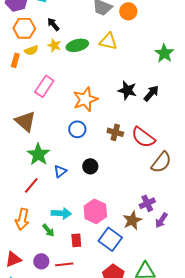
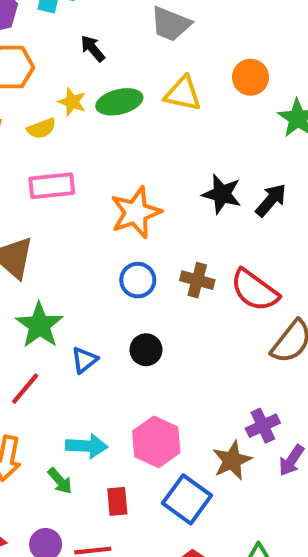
orange circle: (128, 11) -> (250, 77), moved
black arrow: (53, 24) -> (93, 49), moved
yellow semicircle: (31, 50) -> (41, 128), moved
pink rectangle: (44, 86) -> (52, 186), turned 50
blue circle: (77, 129) -> (138, 280), moved

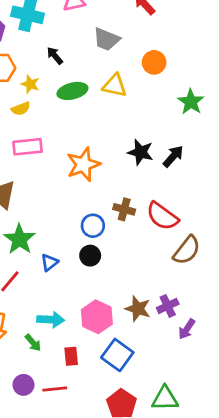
orange circle: (250, 77) -> (154, 62), moved
yellow star: (72, 102) -> (30, 84), moved
blue circle: (138, 280) -> (93, 226), moved
brown star: (232, 460) -> (138, 309), moved, turned -30

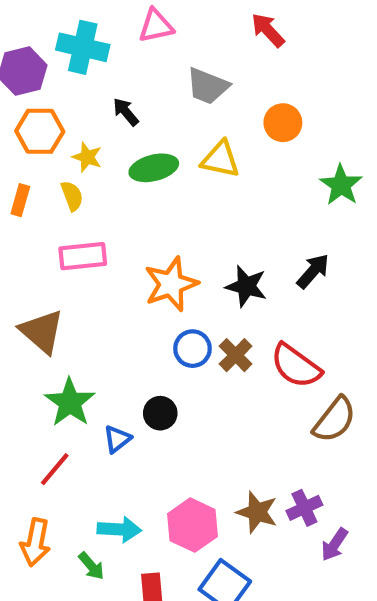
yellow semicircle: (21, 109) -> (72, 196), turned -90
black star: (140, 152) -> (246, 286), moved
brown cross: (124, 209) -> (236, 355), turned 30
blue circle: (93, 226) -> (193, 349), moved
black circle: (90, 256) -> (160, 413), moved

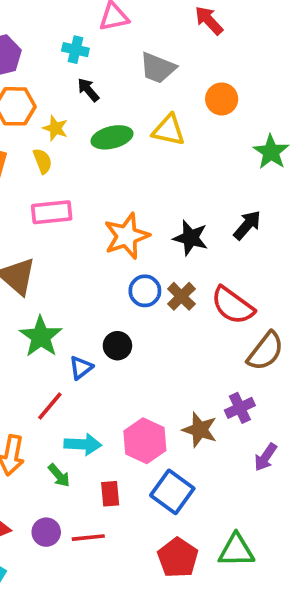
cyan cross: (83, 47) -> (75, 50), moved, size x0.6
red line: (55, 469) -> (50, 406), moved
purple cross: (304, 508) -> (240, 408), moved

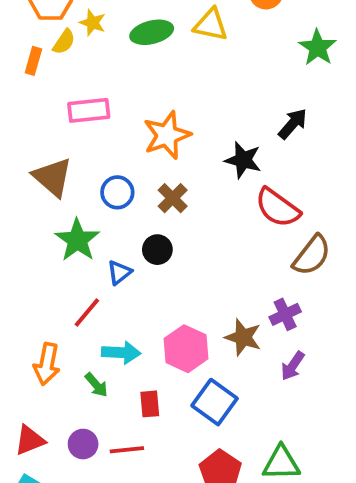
yellow semicircle: (43, 161) -> (64, 42), moved, turned 55
black star: (191, 238) -> (243, 160), moved
blue circle: (145, 291) -> (117, 192), moved
brown cross: (181, 296) -> (173, 198), moved
purple arrow: (266, 457) -> (293, 366), moved

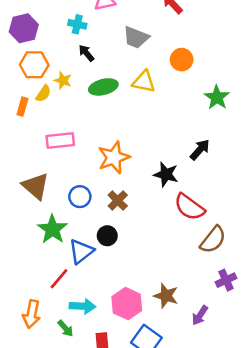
blue triangle: (119, 272) -> (81, 251), size x1.5
purple cross: (285, 314) -> (226, 280), moved

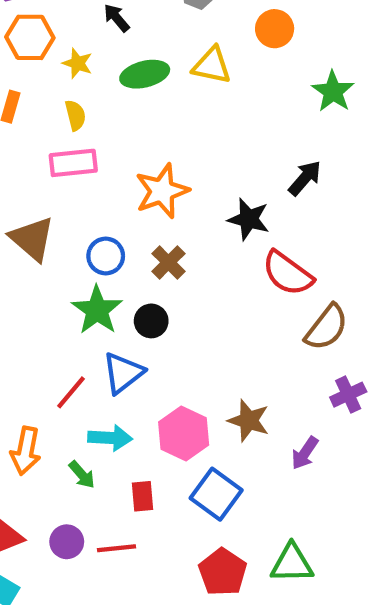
yellow semicircle: (43, 94) -> (75, 115), moved, turned -48
green star: (52, 229) -> (97, 310), moved
blue triangle: (81, 251) -> (123, 373), moved

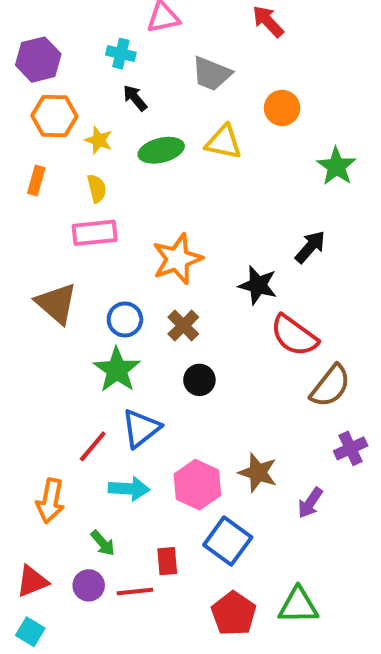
black circle: (151, 321) -> (199, 380), moved
green arrow: (82, 475) -> (103, 543), moved
red rectangle: (143, 496) -> (167, 561), moved

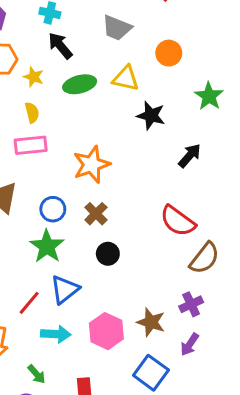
black arrow: (135, 98) -> (60, 46), size x1.4
black star: (258, 285) -> (151, 116), moved
purple cross: (351, 448) -> (191, 304), moved
blue square: (228, 541) -> (151, 373), moved

